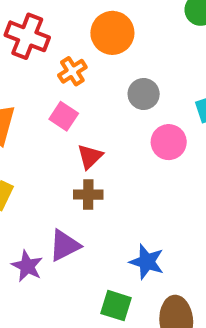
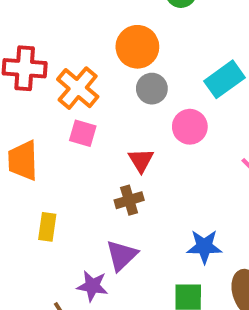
orange circle: (112, 33) -> (137, 47), moved
orange cross: (72, 71) -> (78, 88), size x1.5
red triangle: (90, 157) -> (141, 160), moved

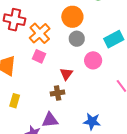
purple triangle: (122, 255) -> (50, 120), turned 30

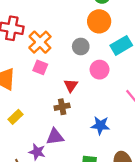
orange circle: (72, 17) -> (99, 21), moved
yellow rectangle: (15, 101) -> (15, 117), turned 32
blue star: (92, 121) -> (100, 125), moved

